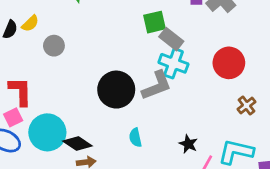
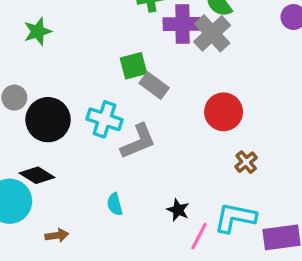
cyan cross: (173, 63) -> (105, 119), moved
black circle: (116, 90) -> (48, 120), moved
black diamond: (77, 144) -> (37, 175), moved

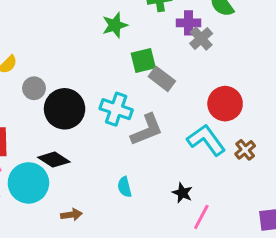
purple cross: (182, 24) -> (189, 23), size x0.7
green star: (38, 31) -> (115, 25), moved
gray cross: (212, 33) -> (201, 38), moved, size x0.7
cyan L-shape: (235, 218) -> (206, 140), moved, turned 42

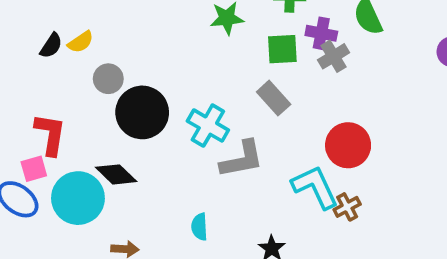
green square: (143, 61) -> (282, 49), moved
brown cross: (245, 150) -> (347, 207), moved

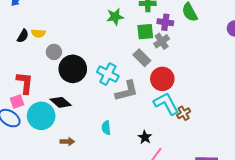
yellow semicircle: (81, 42) -> (38, 33), turned 40
gray cross: (334, 56) -> (162, 41), moved
red circle: (348, 145) -> (162, 79), moved

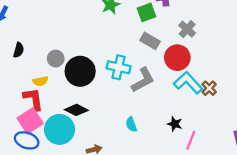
yellow semicircle: (38, 33) -> (40, 81), moved
gray cross: (162, 41) -> (187, 29), moved
pink square: (17, 101) -> (30, 121), size x1.6

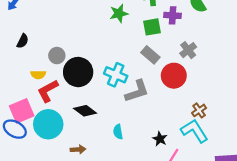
cyan L-shape: (188, 83) -> (194, 131), moved
red L-shape: (33, 99) -> (48, 91), moved, turned -120
black diamond: (76, 110) -> (85, 111), moved

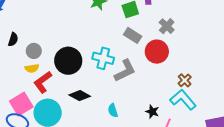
gray circle: (57, 56) -> (34, 51), moved

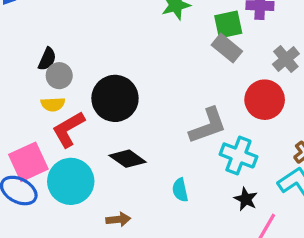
gray rectangle: (133, 35) -> (227, 48), moved
black semicircle: (13, 39) -> (47, 59), moved
cyan cross: (103, 58) -> (238, 155), moved

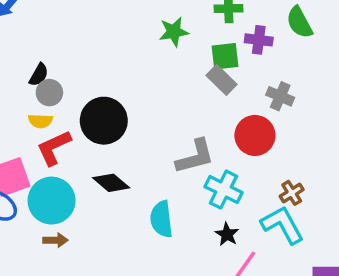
gray cross: (286, 59) -> (280, 96), turned -32
cyan semicircle: (180, 190) -> (161, 219), size x1.5
brown arrow: (118, 219) -> (55, 240), moved

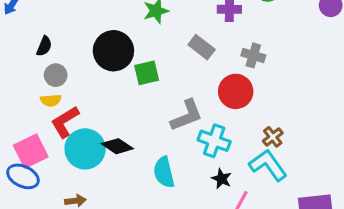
green square: (225, 56) -> (147, 73), moved
black semicircle: (39, 75) -> (44, 46), moved
black circle: (104, 121) -> (113, 51), moved
cyan circle: (52, 201) -> (85, 149), moved

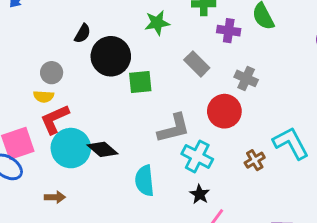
black semicircle: (44, 46) -> (82, 33), moved
cyan L-shape: (268, 165) -> (291, 143), moved

